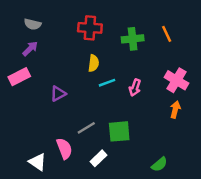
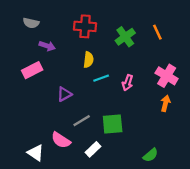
green cross: (133, 39) -> (125, 37), turned -30
purple arrow: (30, 49) -> (47, 46), moved, turned 63
pink rectangle: (19, 77) -> (32, 70), moved
purple triangle: (58, 94) -> (64, 94), moved
pink semicircle: (64, 149) -> (61, 140), turned 144

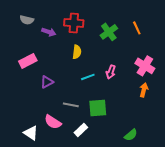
purple arrow: (47, 46) -> (49, 32), moved
cyan line: (101, 78) -> (88, 77), moved
purple triangle: (64, 94) -> (47, 82), moved
gray line: (82, 121) -> (71, 105), turned 42

